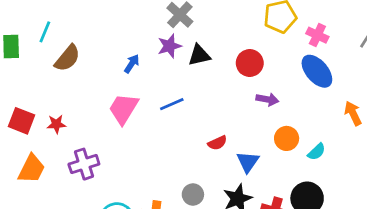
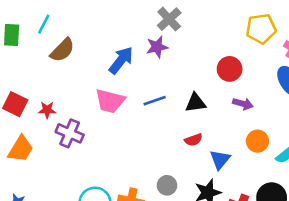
black triangle: (199, 55) -> (196, 103), moved
blue arrow: (132, 64) -> (121, 60), size x1.6
pink trapezoid: (123, 109) -> (110, 101), turned -112
purple cross: (84, 164) -> (70, 133), moved, turned 36

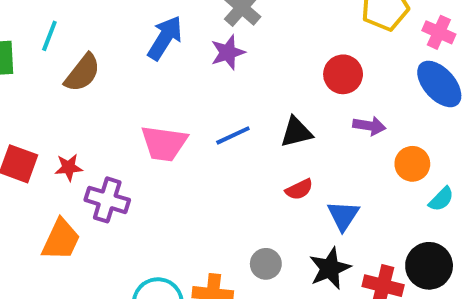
blue arrow: (121, 60) -> (165, 38), moved
orange circle: (257, 141) -> (412, 164), moved
orange trapezoid: (21, 149) -> (61, 240), moved

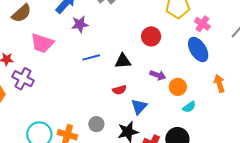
purple star: (228, 52) -> (80, 24), moved
purple arrow: (369, 126) -> (158, 75), moved
pink trapezoid: (164, 143) -> (42, 43), moved

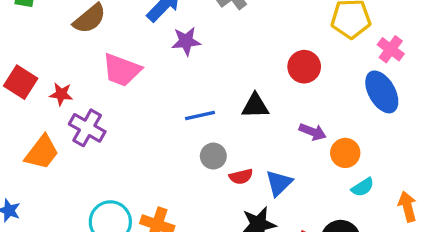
blue line: (91, 57) -> (200, 116), moved
orange arrow: (219, 83) -> (407, 207), moved
red semicircle: (119, 90) -> (241, 176), moved
gray circle: (96, 124) -> (213, 156), moved

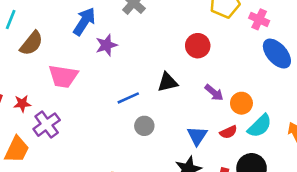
blue ellipse: (382, 92) -> (277, 54), moved
purple cross: (87, 128) -> (47, 125), turned 36
purple arrow: (313, 132) -> (214, 93), turned 30
red semicircle: (241, 176) -> (228, 132), moved
cyan semicircle: (363, 187) -> (260, 126), size x1.5

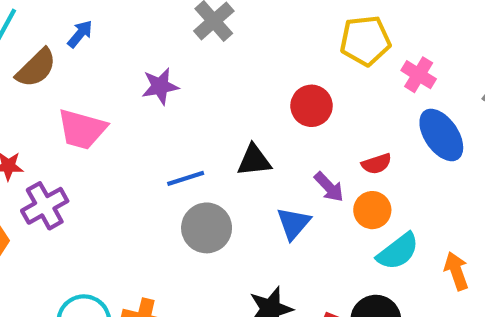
blue arrow: (84, 21) -> (80, 34), moved, size x0.6
gray circle: (144, 126) -> (207, 228), size x1.5
red semicircle: (228, 132) -> (377, 164), moved
blue triangle: (197, 136) -> (293, 223), moved

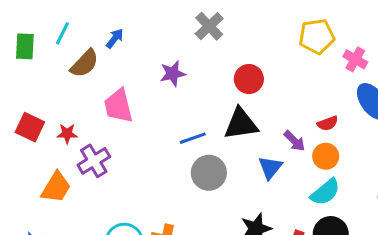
red circle: (311, 106) -> (249, 79), moved
pink trapezoid: (82, 129) -> (118, 106), turned 63
black triangle: (254, 160) -> (241, 124), size x1.4
cyan semicircle: (398, 251) -> (325, 192), moved

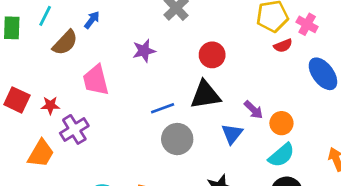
pink cross: (355, 59) -> (307, 24), moved
red semicircle: (328, 123) -> (283, 46), moved

